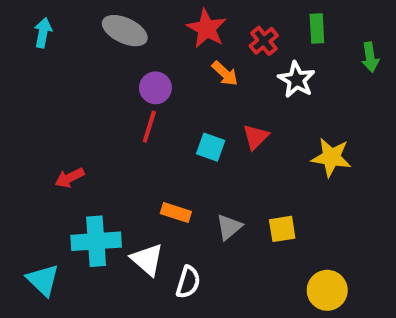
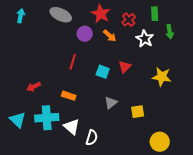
green arrow: (370, 57) -> (170, 32), moved
purple circle: (155, 88) -> (85, 34), moved
orange rectangle: (176, 213) -> (69, 96), moved
gray triangle: (229, 227) -> (111, 103), moved
cyan triangle: (43, 280) -> (18, 120), moved

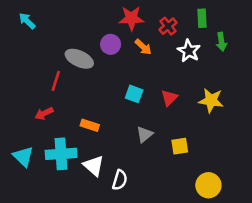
red star: (101, 14) -> (131, 18), turned -30
gray ellipse: (61, 15) -> (79, 59), moved
cyan arrow: (21, 16) -> (27, 21), turned -56
red line: (73, 62) -> (56, 81), moved
red triangle: (125, 67) -> (169, 98), moved

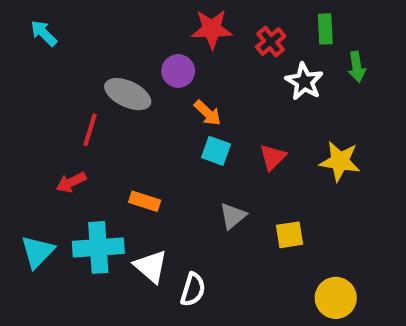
orange arrow: (143, 47) -> (208, 113), moved
cyan triangle: (23, 157) -> (37, 252), turned 30

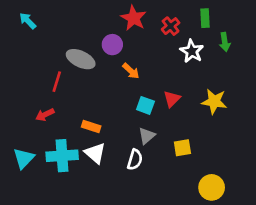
red star: (212, 29) -> (134, 18), turned 30
cyan square: (216, 151) -> (145, 105), moved
white triangle: (151, 266) -> (95, 153), moved
white semicircle: (193, 289) -> (135, 160), moved

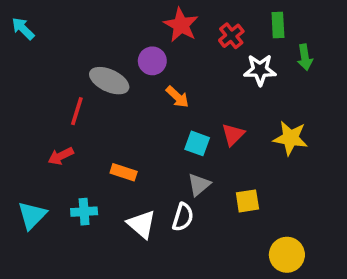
cyan arrow: (28, 21) -> (23, 29), moved
white star: (192, 51) -> (260, 70), turned -30
white triangle: (95, 153) -> (142, 224), moved
cyan cross: (62, 156) -> (84, 212), size x0.6

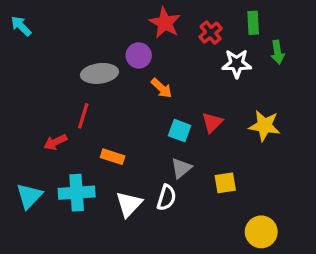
gray ellipse: (109, 81) -> (99, 73), turned -32
red line: (77, 111) -> (83, 116), moved
cyan cross: (84, 212) -> (77, 193), size x1.5
white triangle: (142, 224) -> (129, 204), turned 32

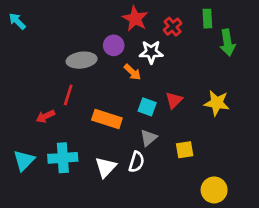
green arrow: (278, 52) -> (227, 43), size x1.4
white star: (237, 64) -> (151, 52), moved
orange rectangle: (113, 157) -> (107, 119), moved, size x1.5

